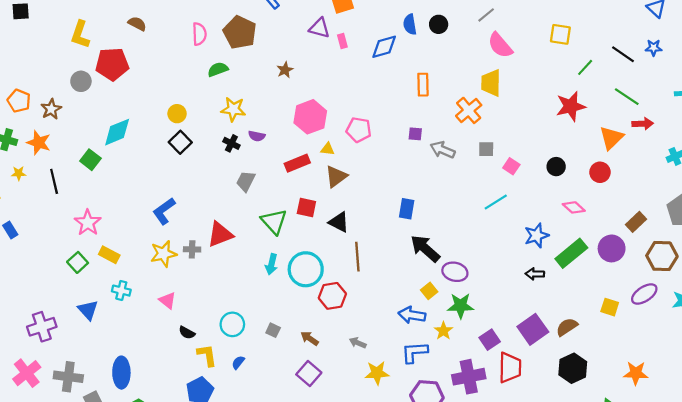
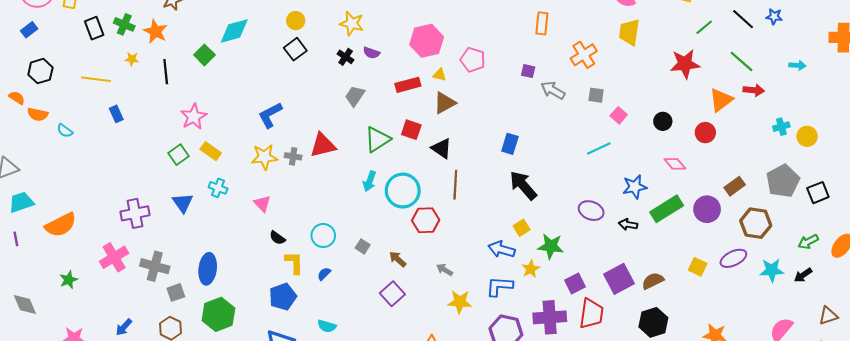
yellow trapezoid: (491, 83) -> (629, 32), moved
green triangle: (274, 222) -> (377, 139), turned 32
purple ellipse: (455, 272) -> (591, 211), moved

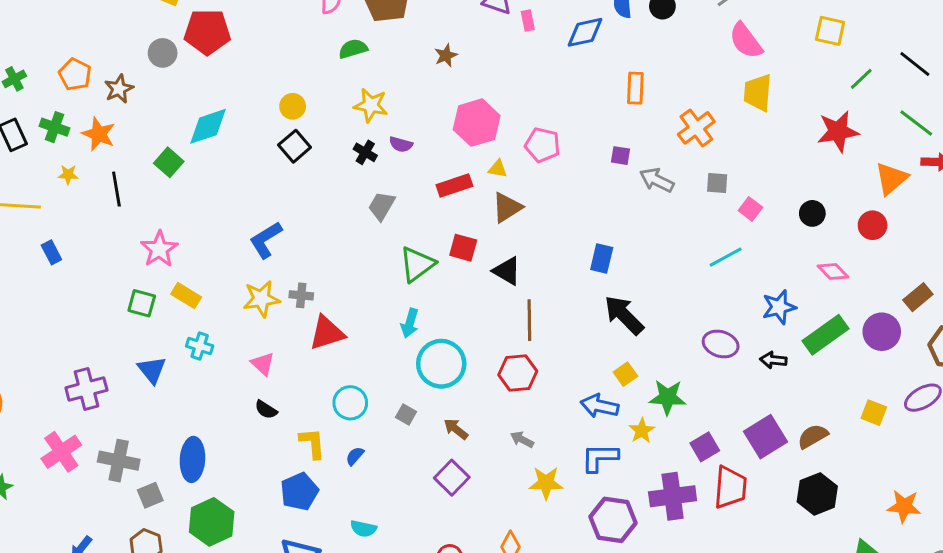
red triangle: (323, 145) -> (327, 333), moved
green square: (179, 155) -> (142, 303), turned -36
cyan circle: (403, 191) -> (441, 364), moved
red hexagon: (426, 220) -> (518, 373), moved
black semicircle: (277, 238) -> (266, 410), moved

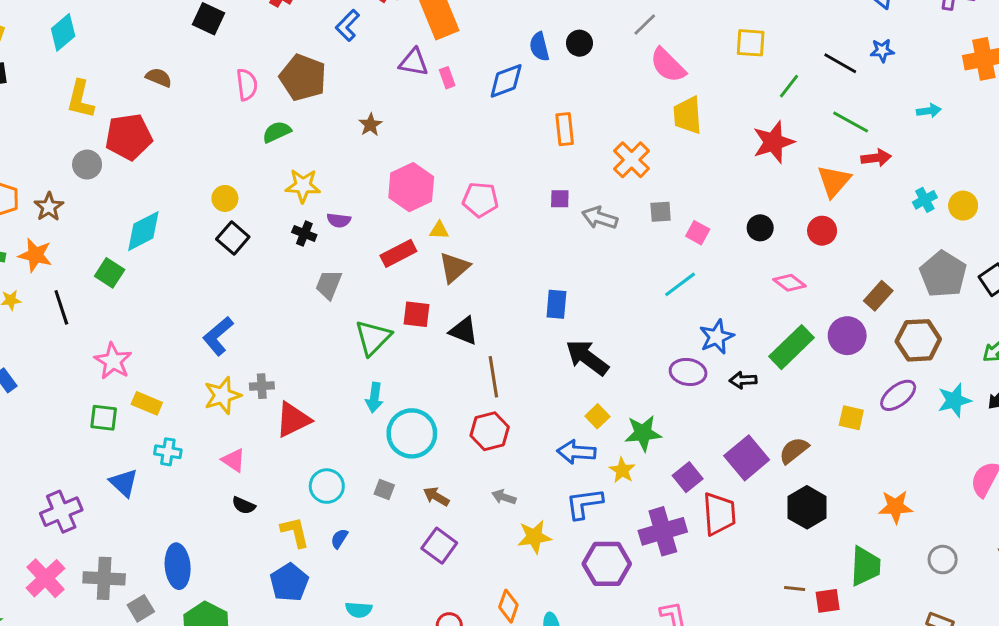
blue star: (779, 307) -> (717, 337), moved

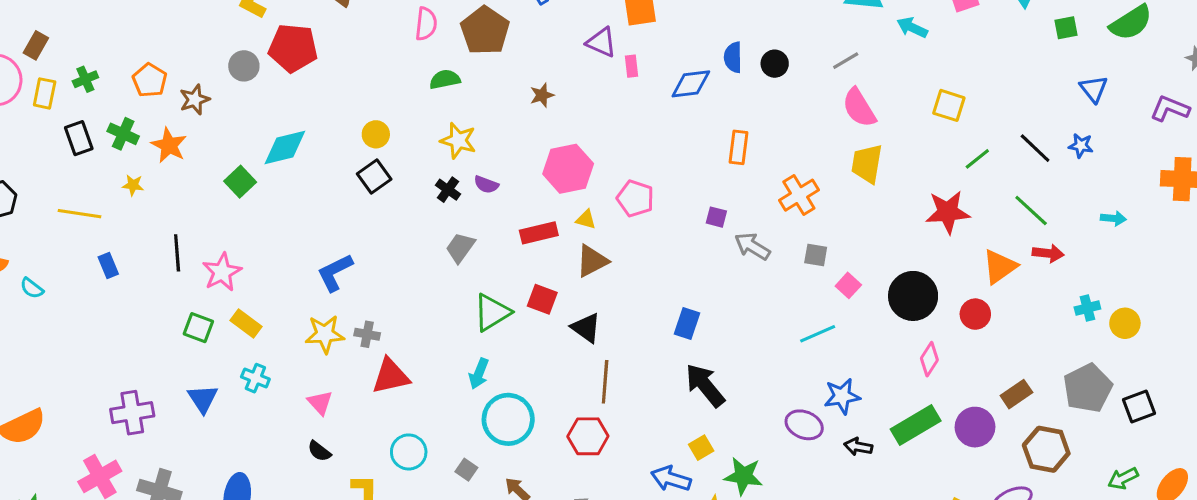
black circle: (760, 228) -> (913, 296), size x1.8
pink diamond: (790, 283) -> (929, 359), turned 72
black line: (61, 307) -> (177, 253), moved

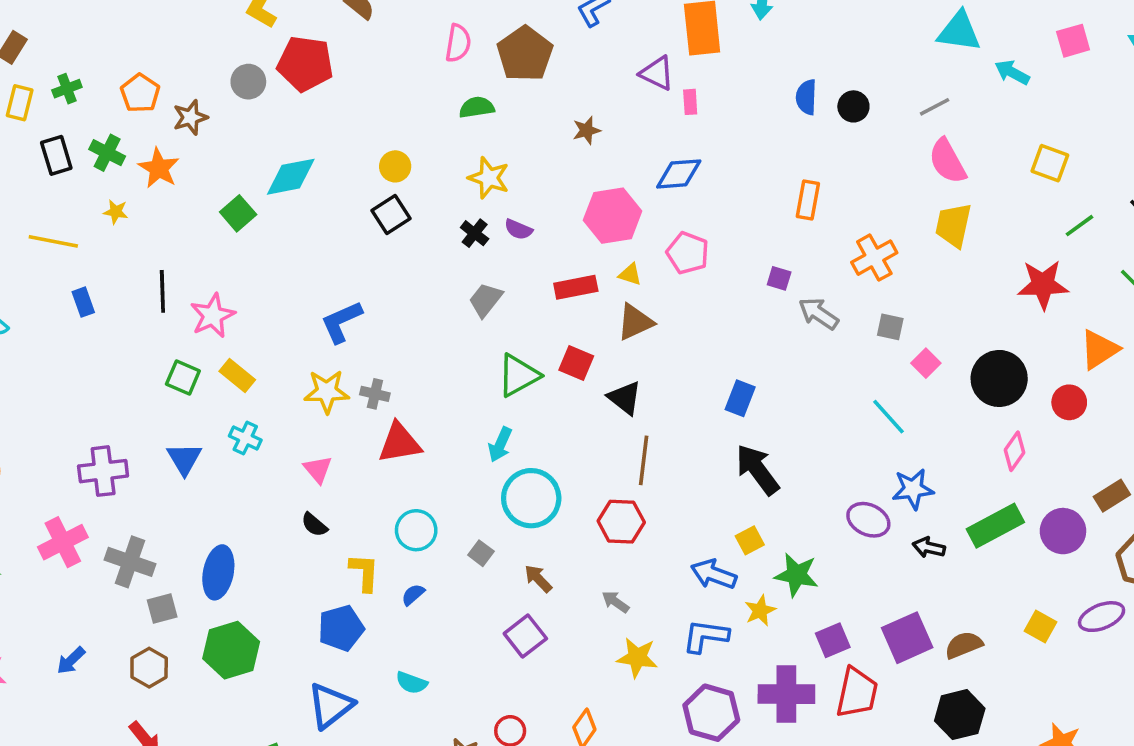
blue diamond: (691, 84) -> (679, 174), moved
cyan line: (818, 334) -> (888, 417), turned 69

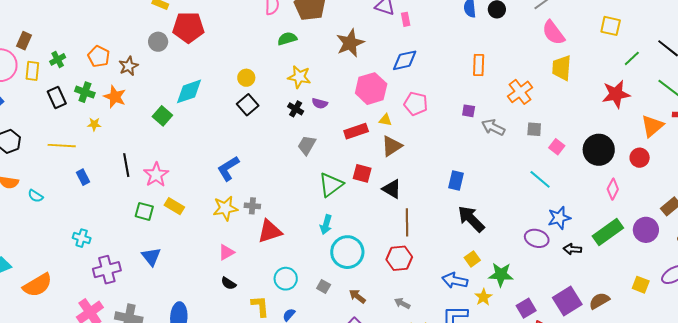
brown star: (587, 130) -> (350, 43), size x1.8
cyan cross: (245, 438) -> (82, 238), moved
pink triangle: (318, 469) -> (226, 252), turned 48

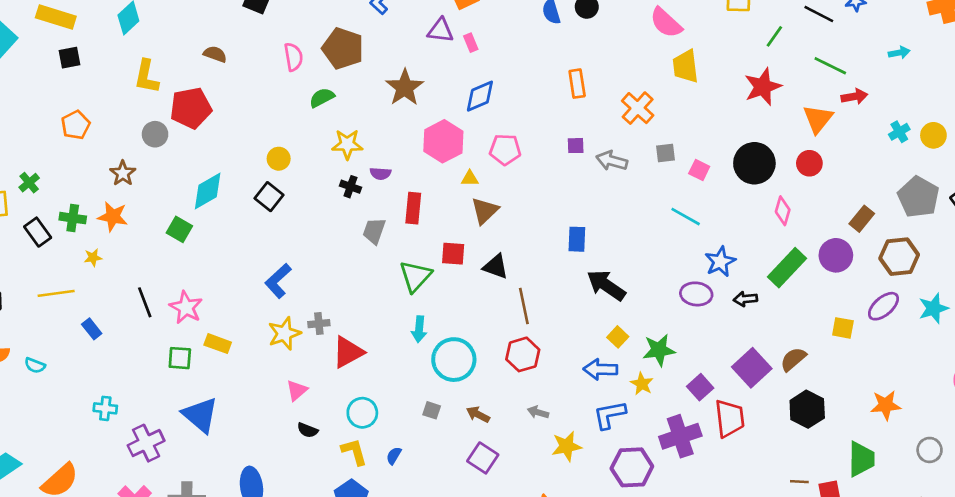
orange pentagon: (99, 56) -> (76, 125), moved, turned 30
black square: (248, 105) -> (269, 197), moved
red rectangle: (356, 131) -> (413, 208), moved, turned -55
blue triangle: (151, 257) -> (200, 415), size x1.4
cyan circle: (286, 279) -> (362, 413), moved

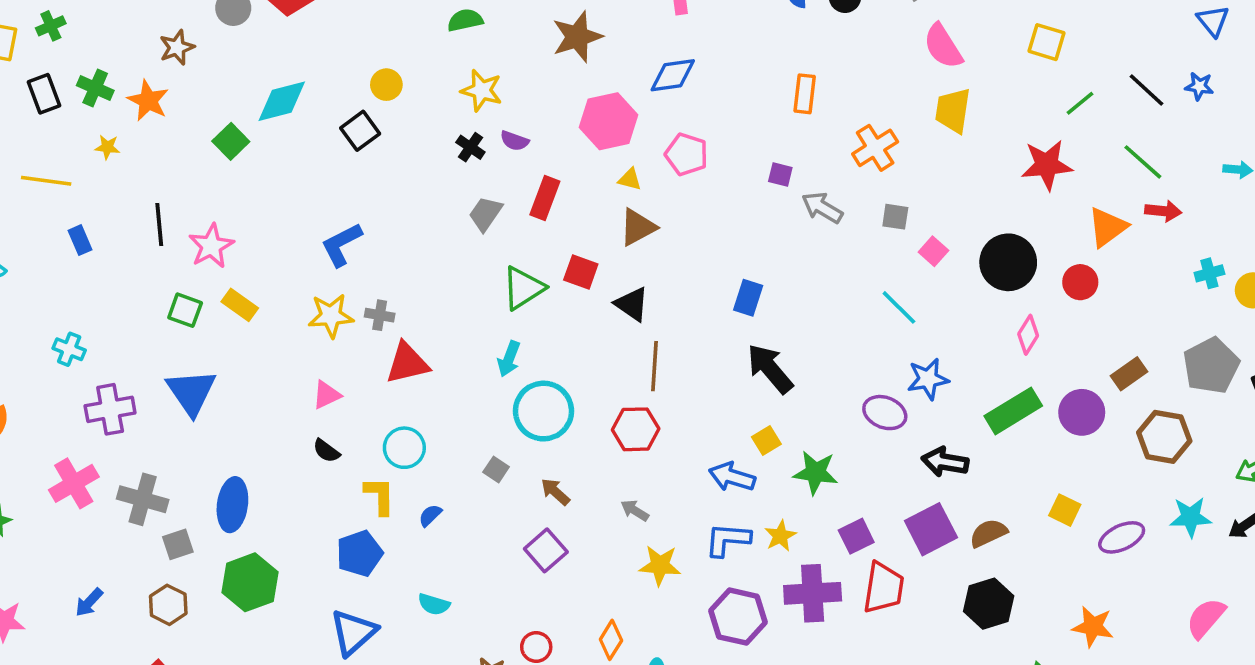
black arrow: (745, 299) -> (945, 462), moved, size x1.4
purple ellipse: (883, 306) -> (1122, 537), moved
yellow star: (642, 384) -> (780, 536), moved

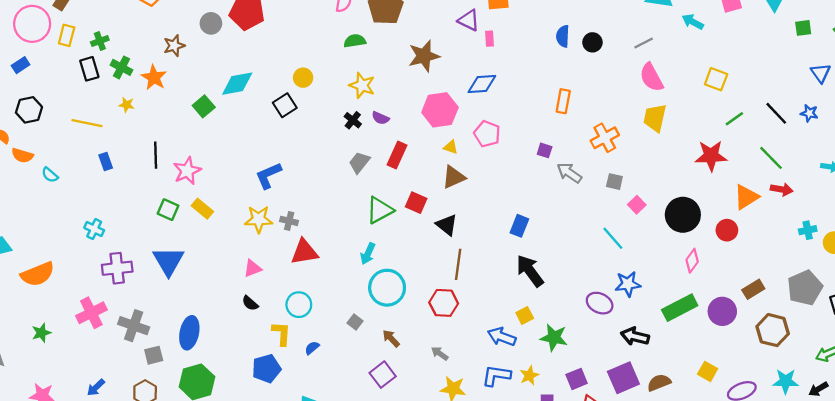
green cross: (51, 26) -> (100, 41), moved

